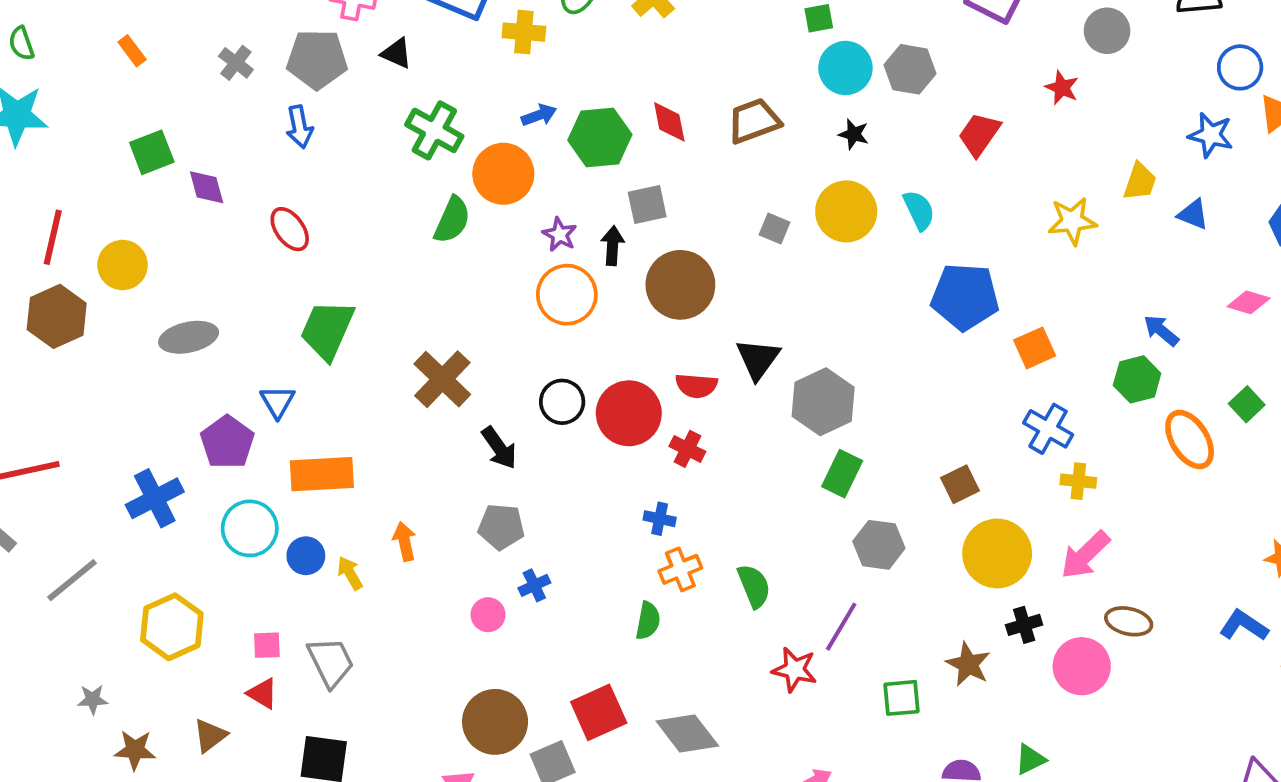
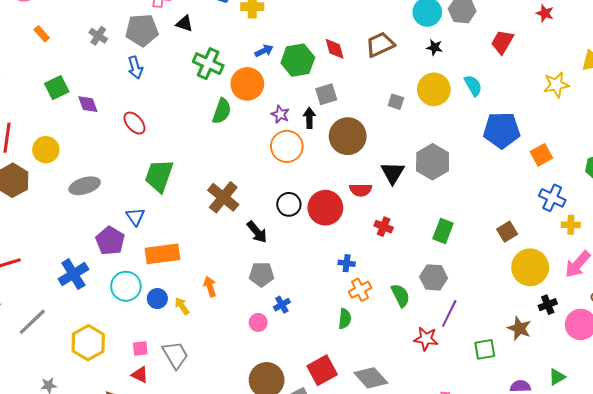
gray hexagon: (823, 402) -> (433, 162), moved
red cross: (687, 449) -> (384, 227), moved
gray hexagon: (879, 545) -> (434, 277), moved

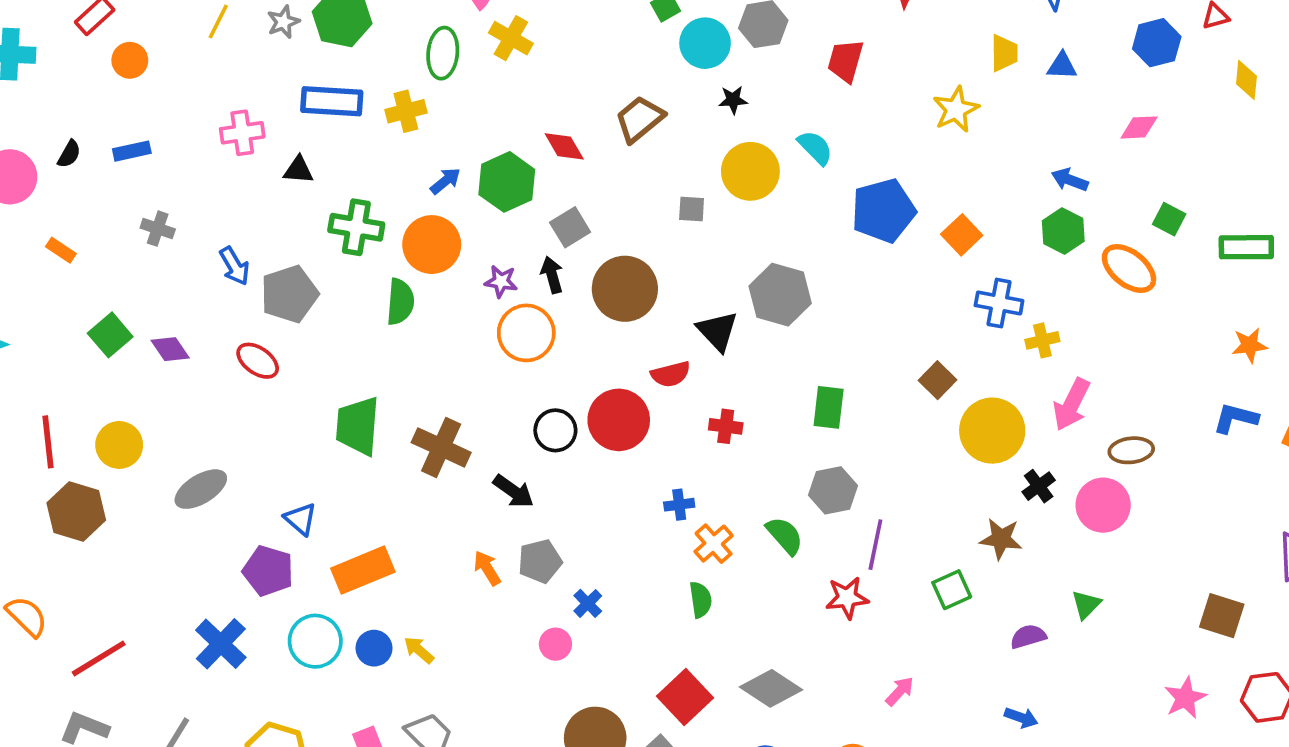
gray pentagon: (142, 30) -> (289, 294), moved
green trapezoid: (159, 176) -> (358, 426), moved
orange arrow: (210, 287) -> (487, 568), moved

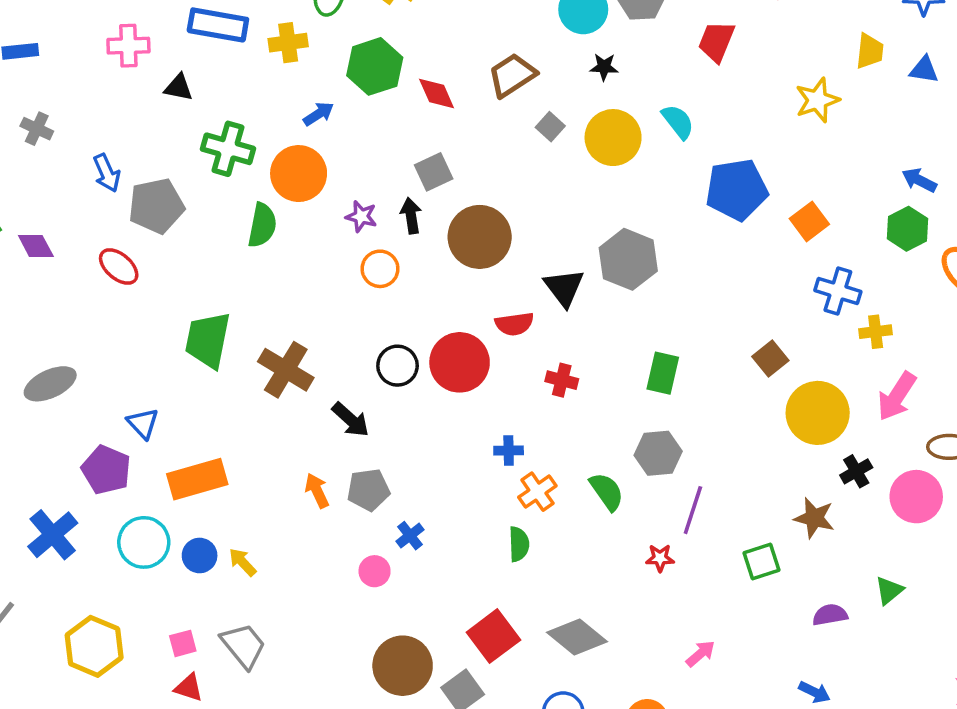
green hexagon: (507, 182) -> (375, 66), moved
gray square: (692, 209) -> (550, 127), moved, turned 32
orange circle: (526, 333) -> (380, 269), size x0.7
red star: (847, 598) -> (660, 558), size x0.7

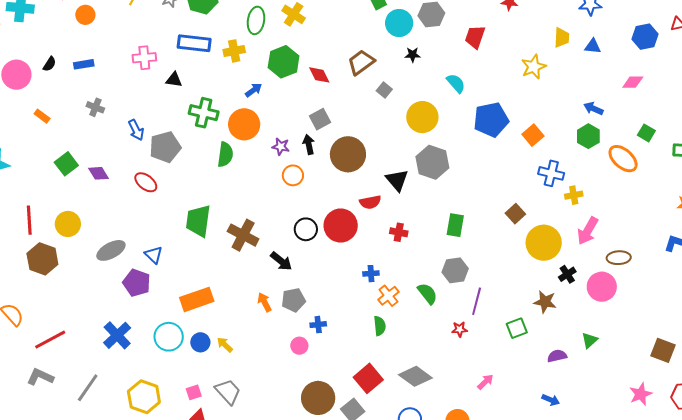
yellow circle: (613, 138) -> (422, 117), moved
blue triangle: (143, 423) -> (154, 255), moved
purple pentagon: (106, 470) -> (137, 283), moved
blue cross: (410, 536) -> (318, 325), turned 35

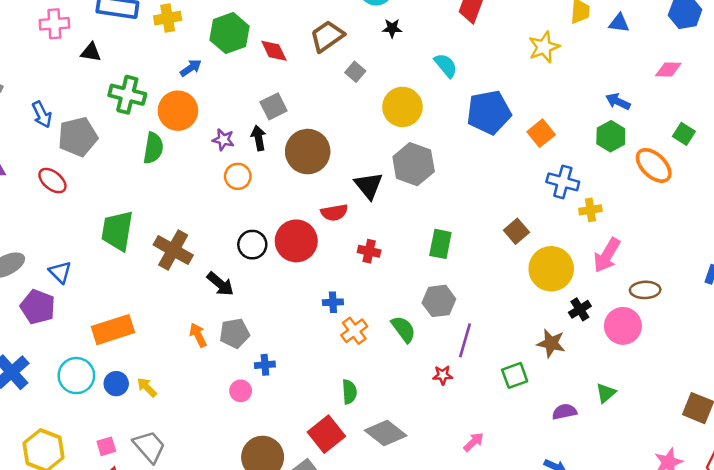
green semicircle: (380, 326) -> (349, 392), moved

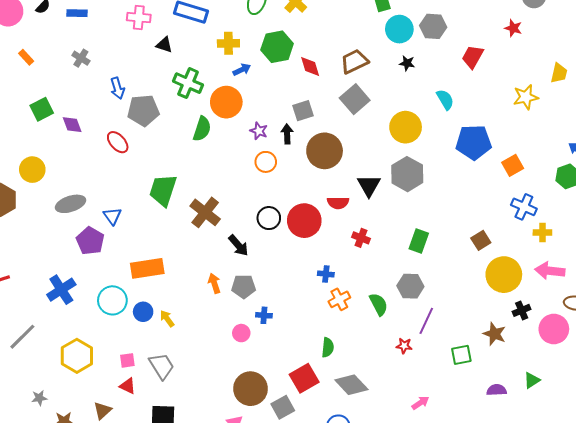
yellow cross: (168, 18) -> (228, 43), moved
gray square: (355, 72) -> (355, 99), moved, size x1.8
pink arrow: (607, 255) -> (550, 271), turned 56

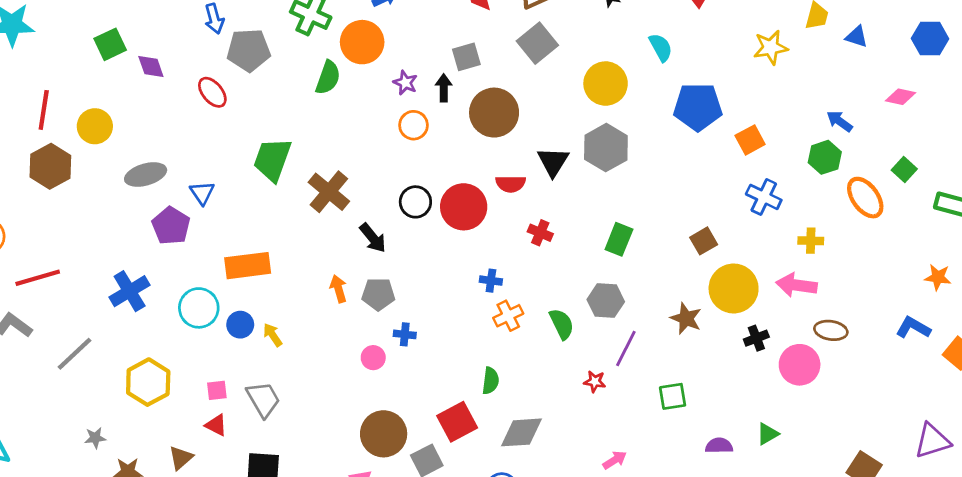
yellow cross: (542, 233) -> (811, 241), moved
brown star: (494, 334) -> (686, 318), moved
gray diamond: (351, 385) -> (521, 432), turned -52

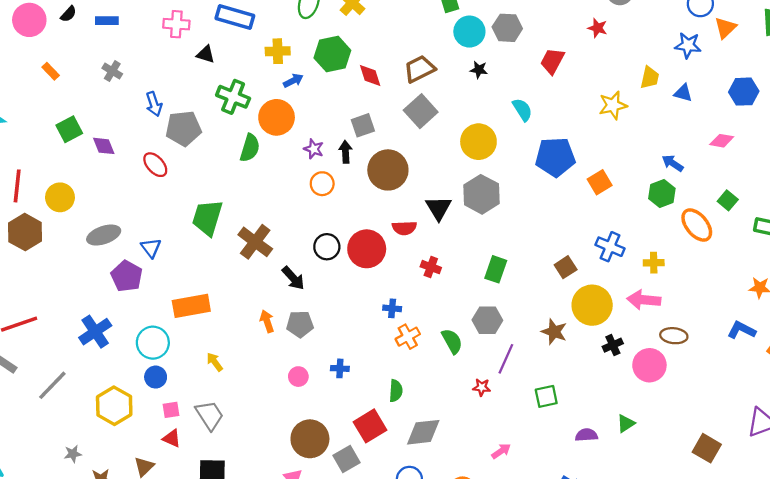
blue cross: (764, 197) -> (610, 247), moved
blue circle: (240, 325) -> (156, 377), moved
blue cross: (405, 334) -> (340, 368), moved

